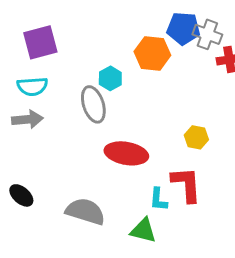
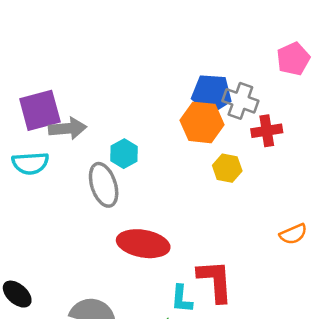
orange hexagon: (152, 53) -> (202, 122), moved
gray arrow: (27, 119) -> (68, 128), moved
yellow hexagon: (196, 137) -> (227, 168), moved

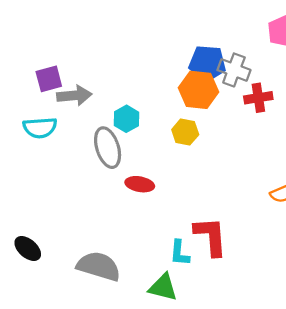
purple square: (40, 110) -> (49, 79), size x0.7
yellow hexagon: (227, 168) -> (185, 132), moved
red ellipse: (143, 244) -> (140, 184), moved, size x0.6

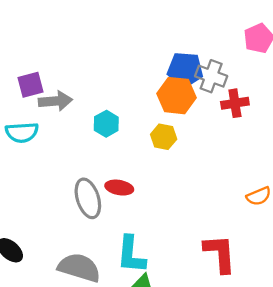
gray ellipse: (108, 148) -> (88, 198), moved
red L-shape: (211, 236) -> (220, 253), moved
cyan L-shape: (180, 253) -> (131, 255), moved, size x1.5

